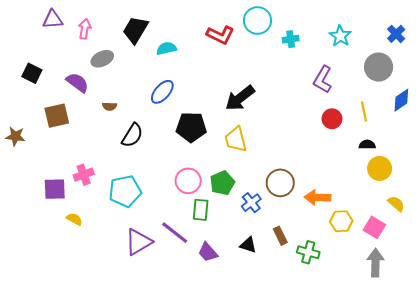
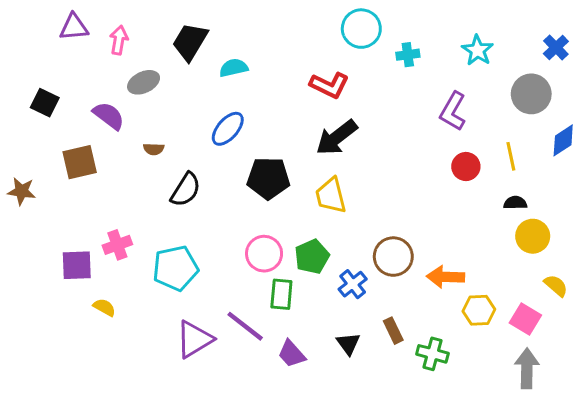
red L-shape: (220, 35) -> (329, 85), moved
black triangle: (248, 245) -> (348, 344), turned 36

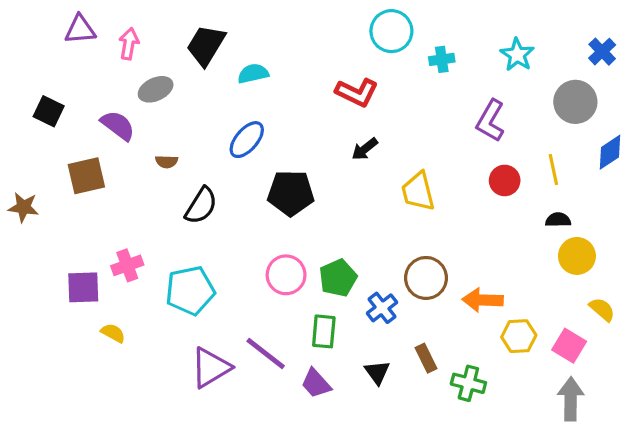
black arrow: (337, 137) -> (365, 149), size x0.6
yellow trapezoid: (331, 196) -> (418, 191), moved
green rectangle: (281, 294) -> (324, 331), moved

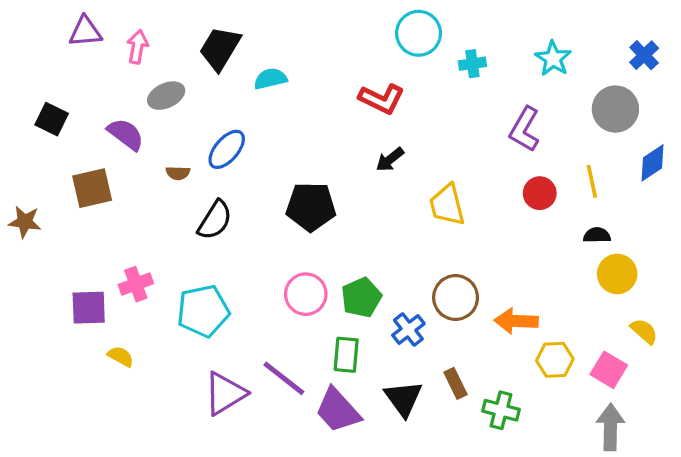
blue ellipse: (247, 140) -> (227, 149), moved
black triangle: (377, 372) -> (403, 398), size x1.4
purple trapezoid: (316, 383) -> (338, 410), size x1.4

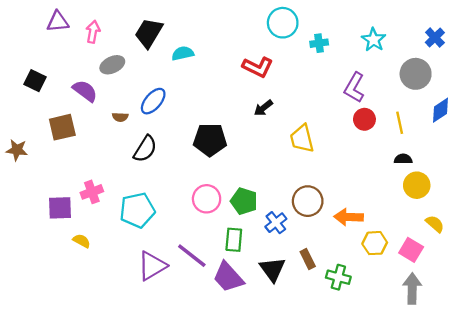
red circle: (540, 193) -> (364, 119), moved
green pentagon: (361, 297) -> (244, 201), turned -30

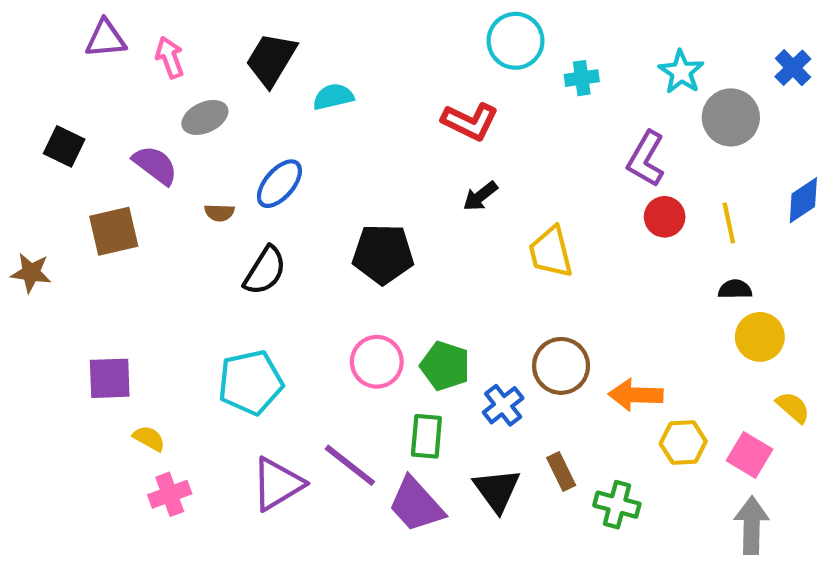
pink arrow: (93, 32) -> (170, 57), turned -30
gray circle: (416, 74) -> (731, 117), moved
pink cross: (92, 192) -> (170, 494), moved

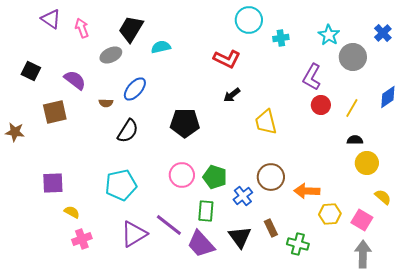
purple triangle: (106, 39) -> (51, 19), turned 40
gray ellipse: (205, 117) -> (111, 55), moved
yellow line: (729, 223) -> (352, 108), turned 42

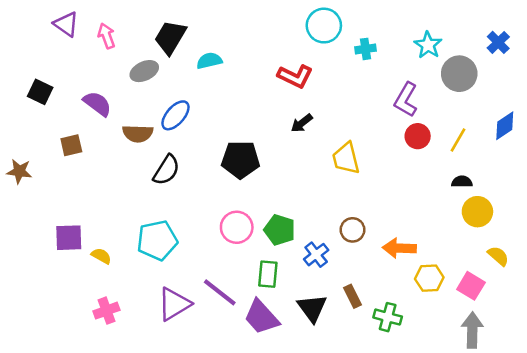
brown semicircle: (106, 103) -> (138, 134), size x1.6
brown square: (55, 112) -> (71, 145), size x0.7
brown circle: (271, 177) -> (352, 230), size x0.7
yellow semicircle: (72, 212) -> (101, 256), moved

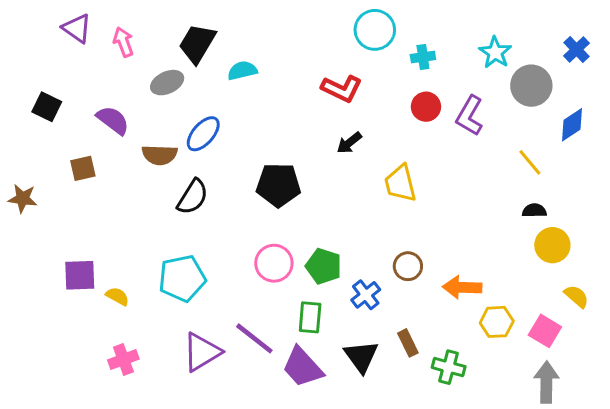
blue diamond: (505, 126) -> (572, 125), moved
red circle: (418, 136) -> (426, 107), moved
yellow line: (458, 140) -> (530, 162), turned -70

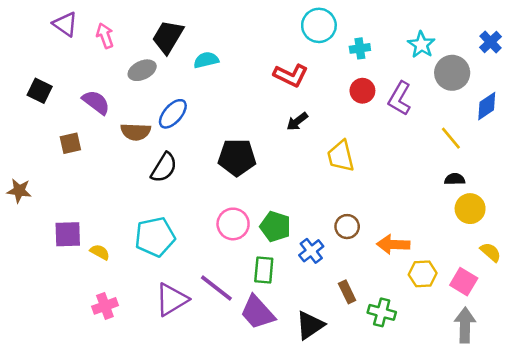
brown star: (23, 198) -> (19, 191), moved
black triangle: (361, 357) -> (310, 325), moved, turned 32

